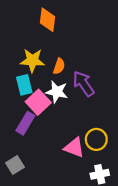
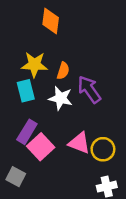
pink square: (38, 102) -> (41, 147), moved
pink triangle: (74, 148) -> (79, 143), moved
gray square: (15, 165) -> (16, 177), turned -30

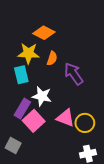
orange diamond: (51, 21) -> (44, 33), moved, turned -70
white star: (61, 98) -> (42, 96), moved

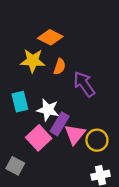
cyan rectangle: (21, 75) -> (20, 102), moved
purple rectangle: (22, 109) -> (60, 124), moved
pink triangle: (65, 118) -> (75, 134), turned 48

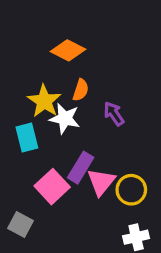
yellow star: (33, 61) -> (44, 101), moved, turned 30
purple arrow: (84, 84) -> (114, 114), size x0.7
white star: (48, 110) -> (65, 118), moved

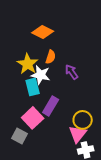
cyan rectangle: (27, 137) -> (33, 87), moved
pink triangle: (101, 182) -> (78, 134), moved
gray square: (20, 225) -> (20, 136), moved

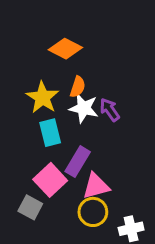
white star: (41, 75) -> (84, 108), moved
yellow circle: (83, 120) -> (93, 212), moved
pink triangle: (78, 134) -> (96, 186), moved, turned 36

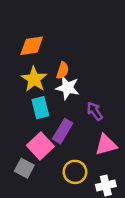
orange diamond: (65, 49) -> (32, 46), moved, turned -35
purple arrow: (110, 110) -> (95, 111), moved
pink triangle: (96, 186) -> (106, 145), moved

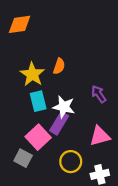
orange diamond: (32, 46) -> (20, 24), moved
white star: (68, 88) -> (64, 107), moved
purple arrow: (95, 111) -> (99, 94), moved

